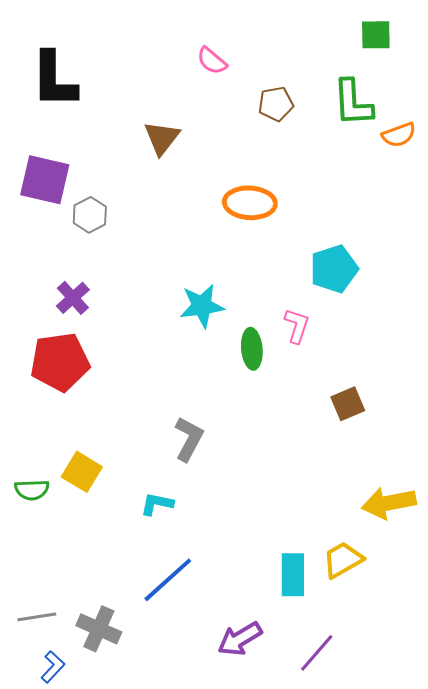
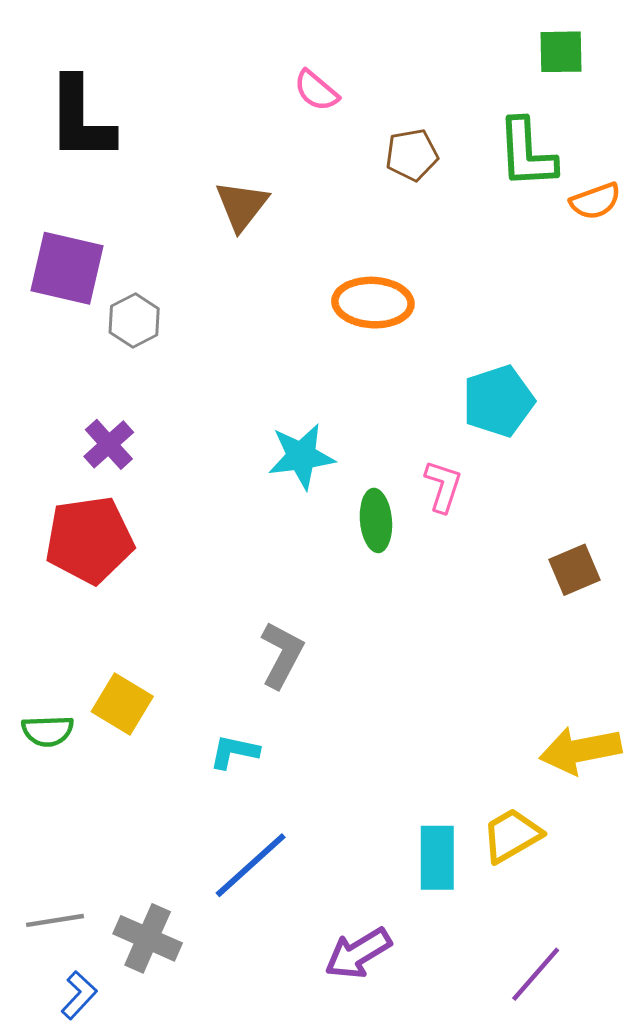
brown square: (348, 404) -> (574, 570), moved
purple line: (317, 653) -> (536, 974), moved

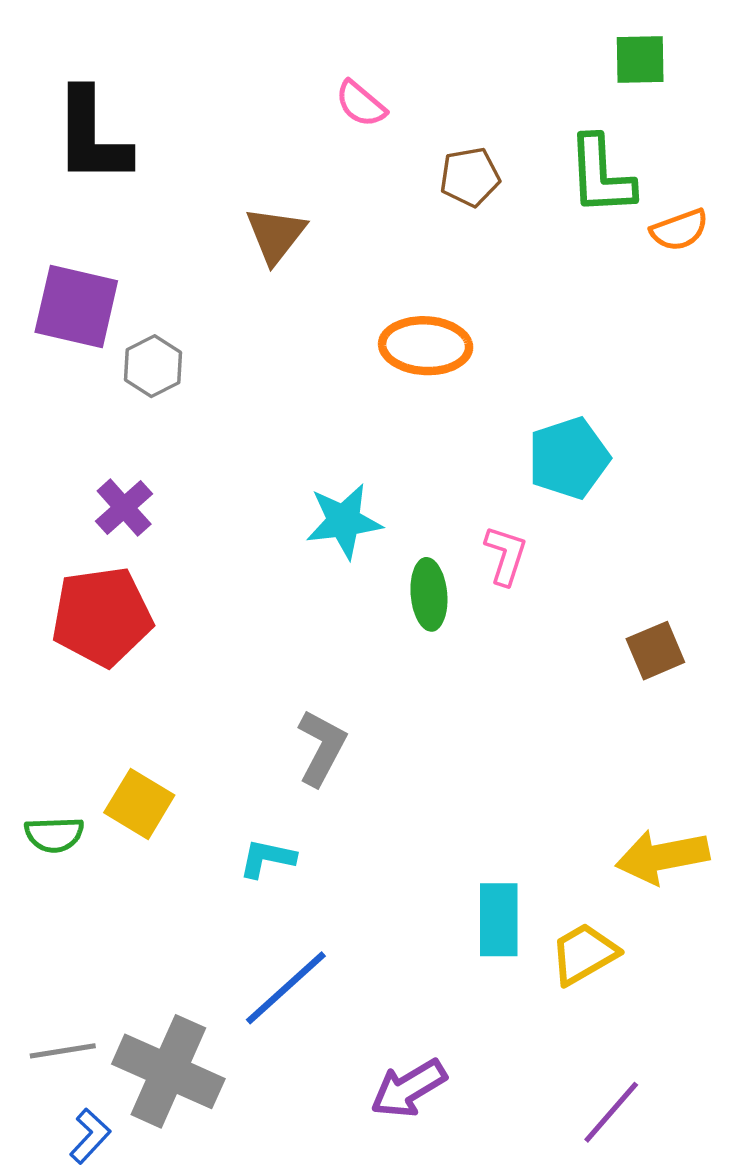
cyan rectangle: (437, 858) -> (499, 920), moved
gray cross: (148, 938) -> (168, 1071), size x1.4

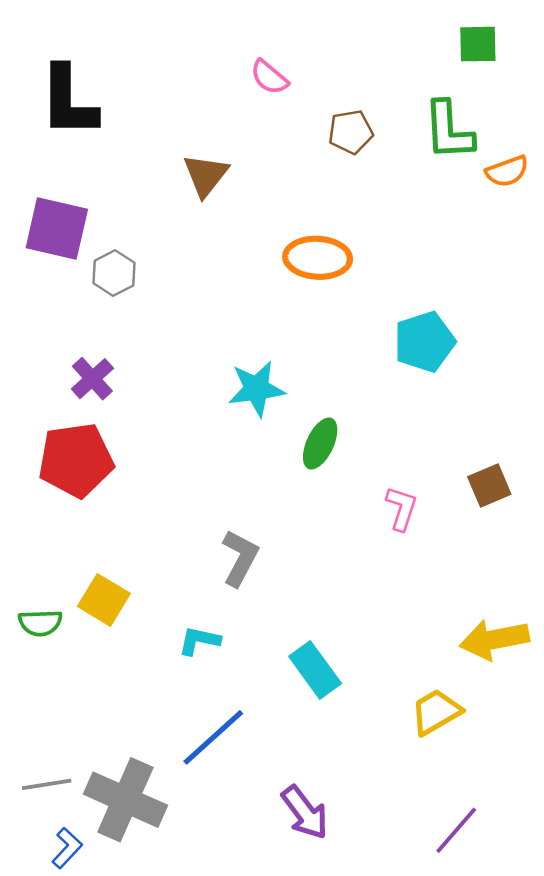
pink L-shape: (506, 555) -> (402, 508), moved
green ellipse: (429, 594) -> (320, 444), turned 30
cyan rectangle: (499, 920) -> (315, 670), moved, turned -36
purple arrow: (408, 1088) -> (305, 812), turned -96

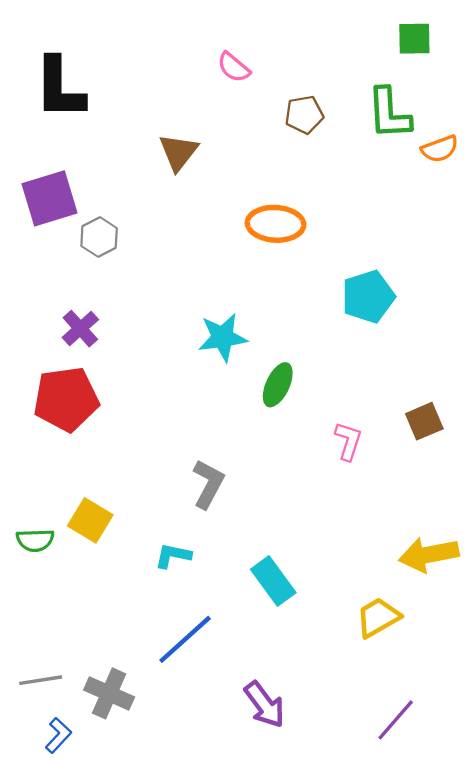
purple square: (57, 229) -> (49, 198), turned -30
gray cross: (125, 800) -> (109, 693), size x0.7

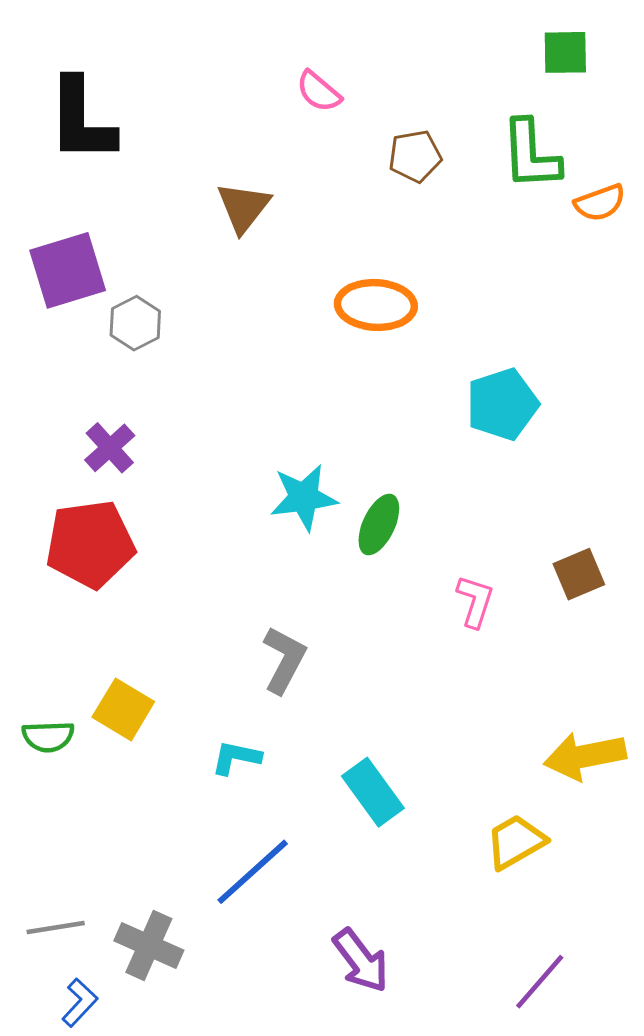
cyan star: (223, 337) -> (304, 497), moved

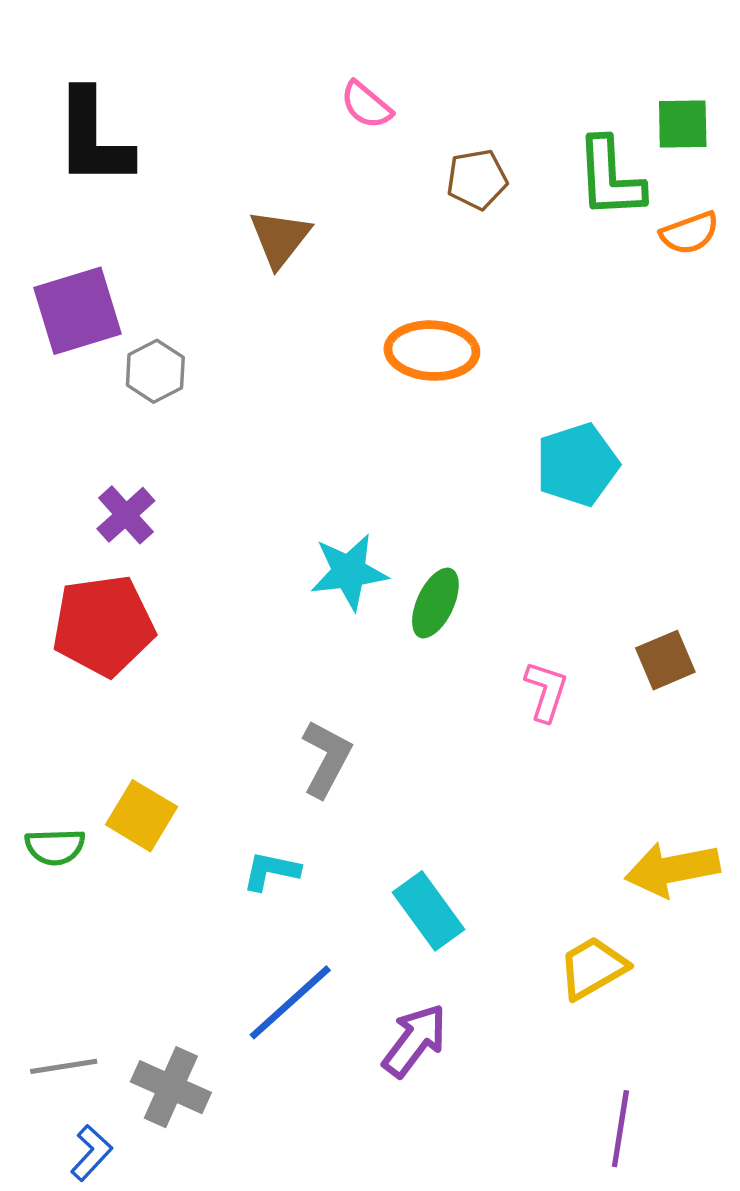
green square: (565, 52) -> (683, 124), moved
purple arrow: (361, 961) -> (415, 1040), moved, turned -106
purple line: (540, 982) -> (620, 1129), turned -32

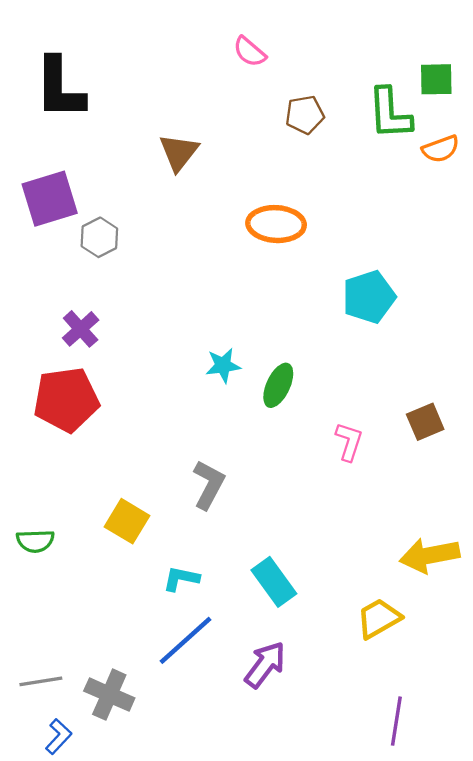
pink semicircle: (366, 105) -> (250, 52), moved
cyan star: (349, 572) -> (223, 365), size x0.7
yellow square: (141, 816) -> (127, 521), moved
cyan L-shape: (271, 871) -> (181, 579), moved

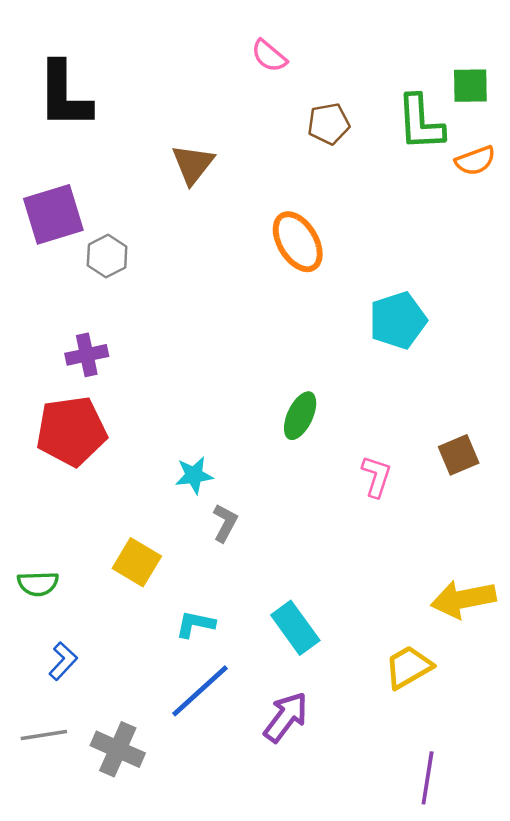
orange ellipse: (276, 224) -> (298, 242), turned 56
purple cross: (81, 329) -> (87, 355), turned 30
cyan star: (223, 365) -> (194, 475), moved
gray L-shape: (209, 485) -> (225, 523), size x0.7
blue L-shape: (58, 737) -> (63, 661), moved

